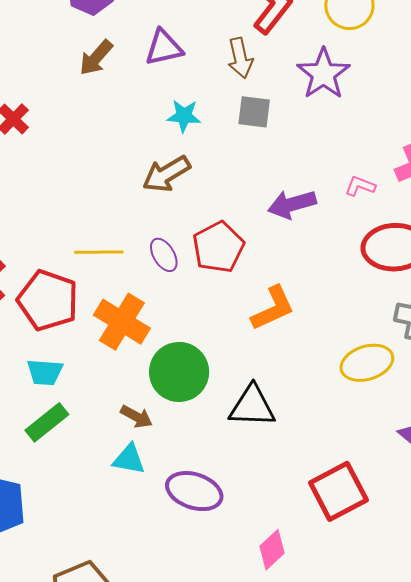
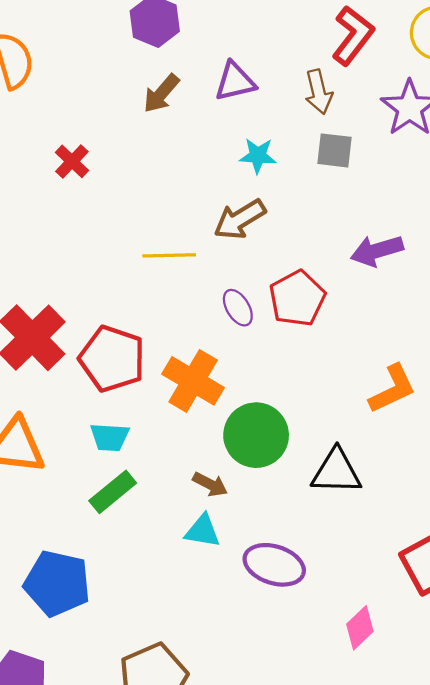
yellow line: (99, 252) -> (169, 255), moved
orange L-shape: (273, 308) -> (392, 389), moved

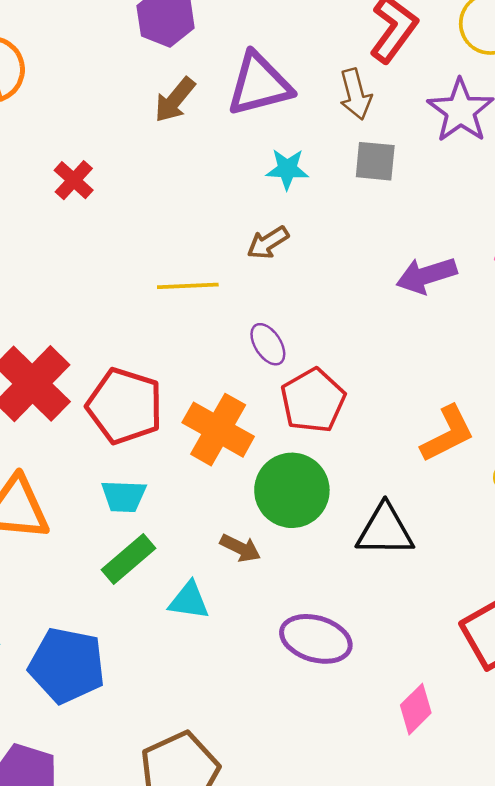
purple triangle: (235, 81) -> (259, 84), size x1.4
brown arrow: (240, 219) -> (268, 243), size x0.7
red pentagon: (297, 298) -> (313, 401), moved
cyan triangle: (203, 531) -> (189, 601), moved

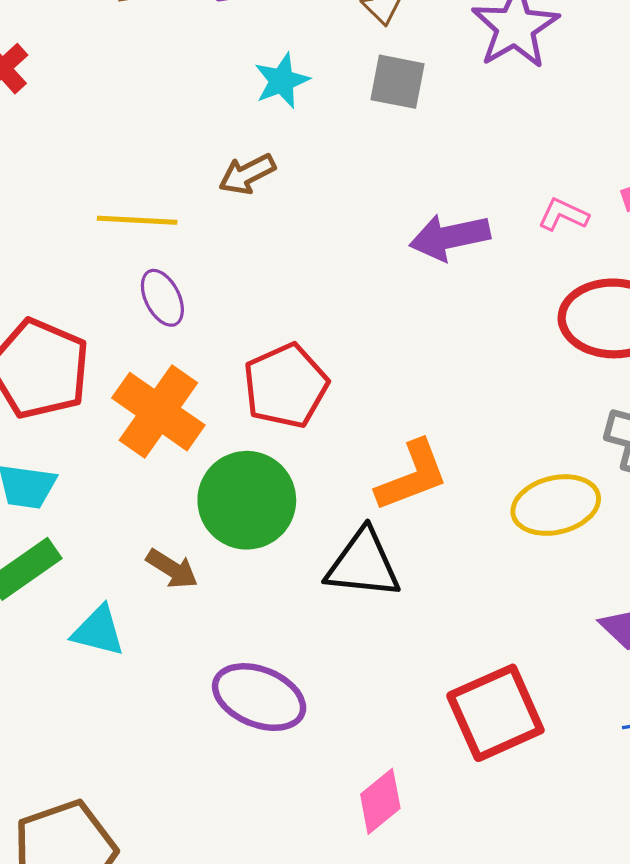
cyan star: (287, 169) -> (282, 81), turned -30
purple ellipse: (268, 344) -> (162, 298), moved
orange L-shape: (448, 434) -> (412, 476), moved

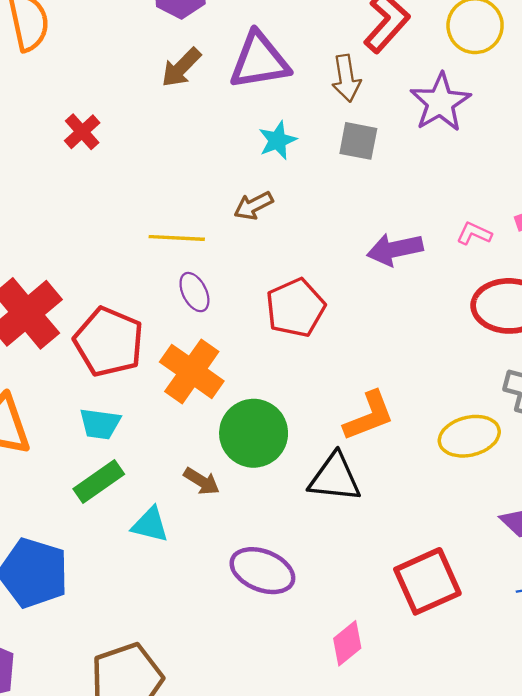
red pentagon: (286, 386) -> (295, 308), moved

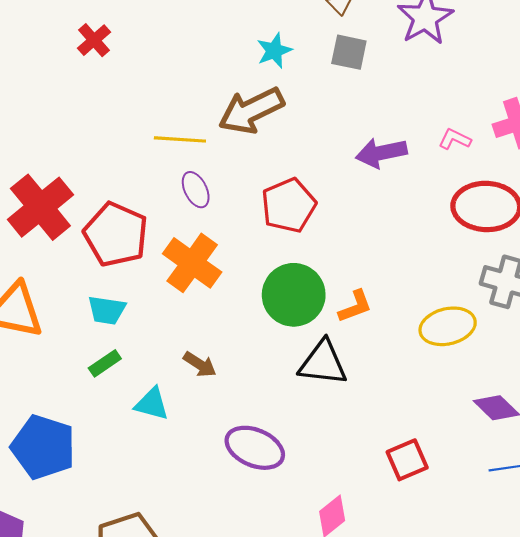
brown arrow: (253, 206) -> (251, 111), size x1.8
orange L-shape: (369, 416) -> (355, 306), size x0.7
green circle: (254, 433) -> (294, 295), moved
green rectangle: (99, 481) -> (105, 363), size x0.7
red square: (427, 581) -> (407, 460), size x0.7

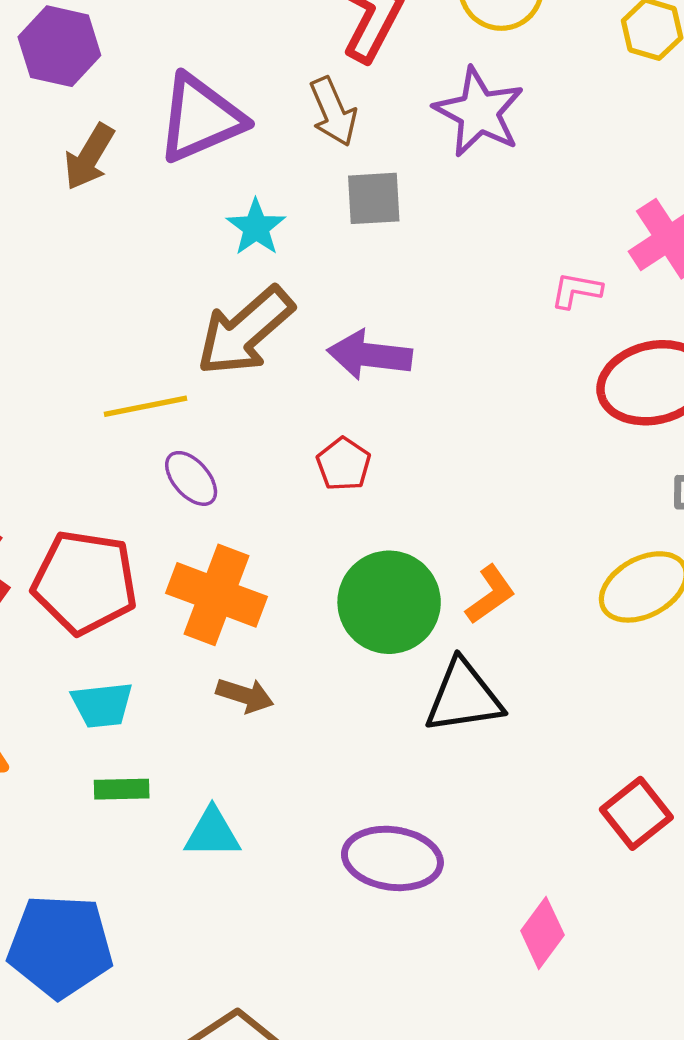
purple arrow: (381, 153) -> (370, 355), moved, turned 33
red pentagon: (289, 205) -> (344, 464), size x0.6
green rectangle: (105, 363) -> (122, 789), turned 48
brown arrow: (200, 364) -> (245, 695), moved

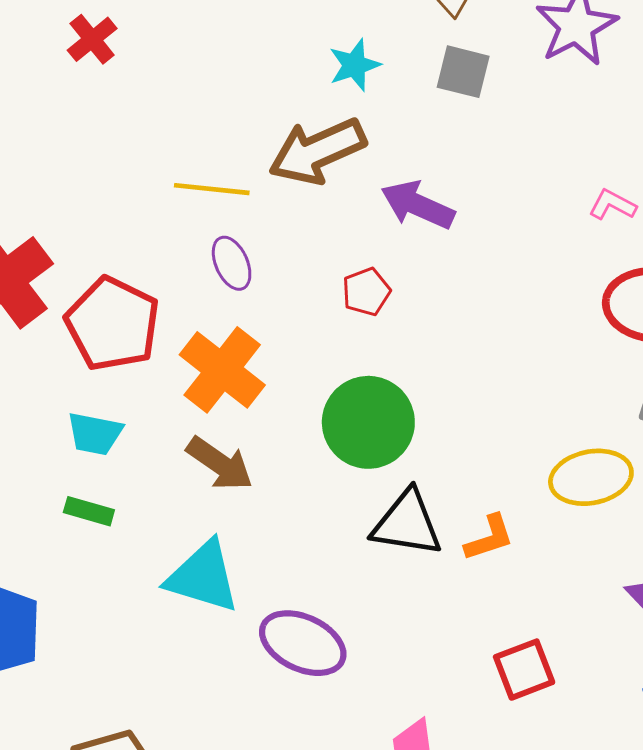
orange L-shape: (490, 594) -> (489, 538), moved
brown arrow: (245, 695) -> (220, 464), size x1.4
cyan triangle: (212, 833) -> (203, 577), moved, size x1.5

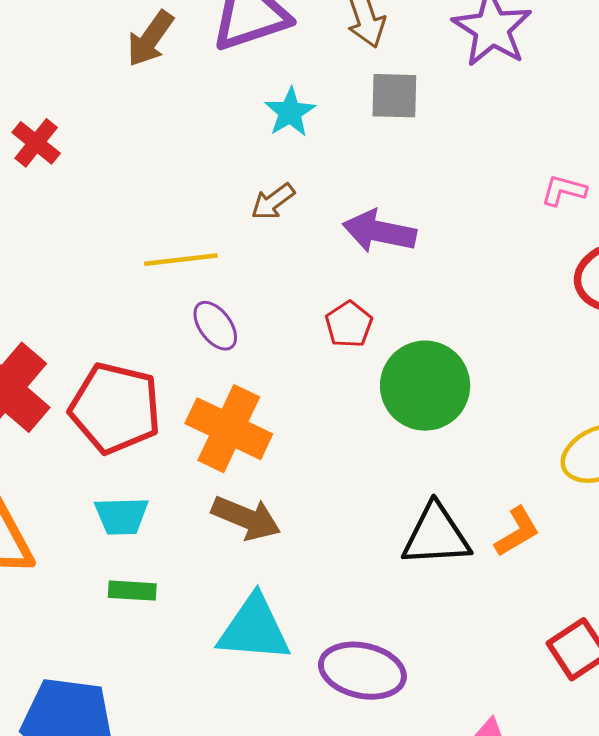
brown arrow: (317, 151) -> (273, 202), size x0.5
green circle: (368, 422) -> (425, 386), moved

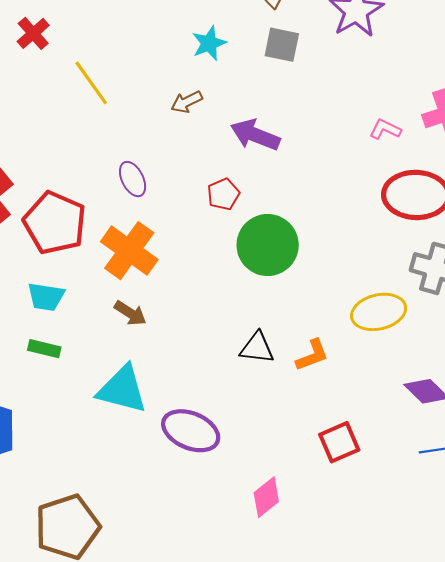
yellow line: (181, 260) -> (91, 83), moved, turned 51
brown arrow: (246, 518) -> (130, 313), size x0.7
black triangle: (436, 535) -> (257, 348), size x0.7

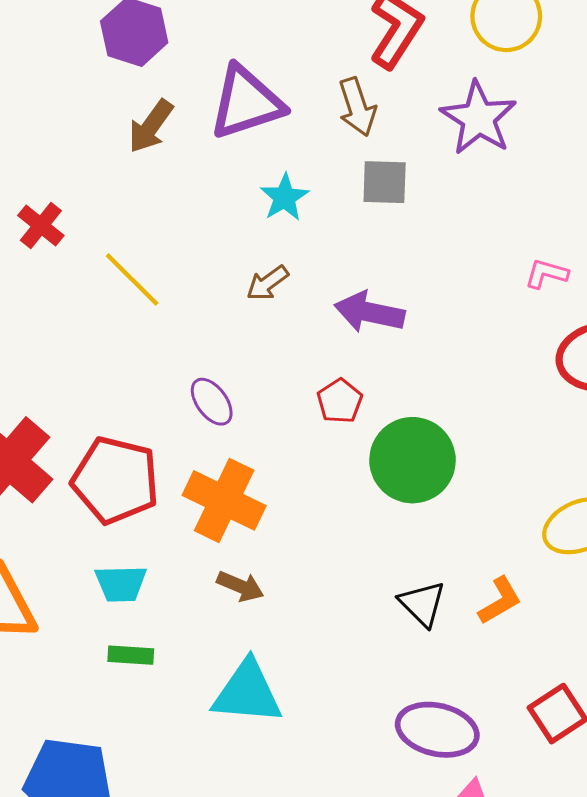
black triangle: (257, 348) -> (422, 604), turned 48
purple ellipse: (191, 431) -> (437, 730), moved

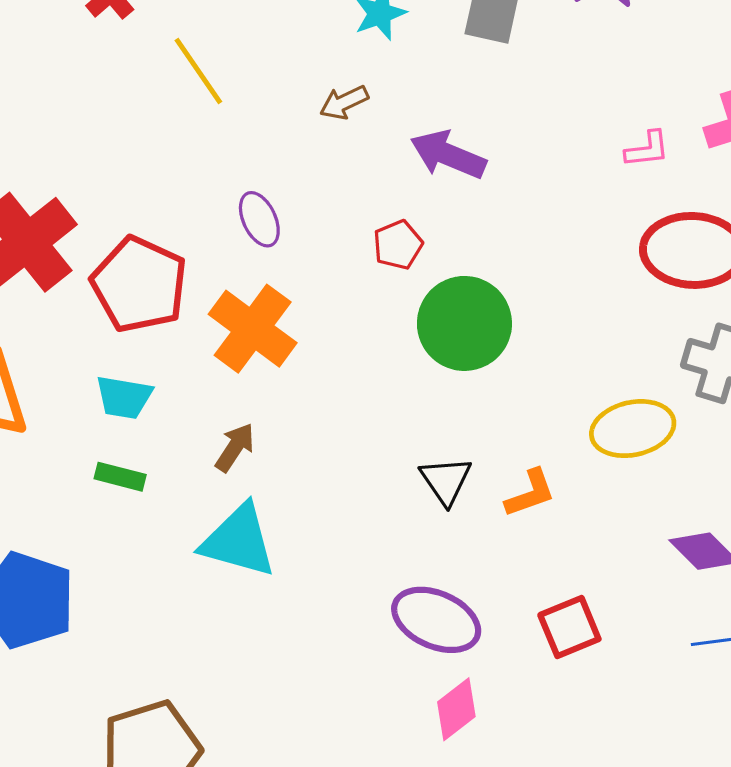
pink L-shape: (546, 274) -> (647, 149), turned 147
brown arrow: (240, 586) -> (235, 447), moved, turned -90

